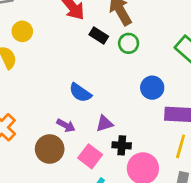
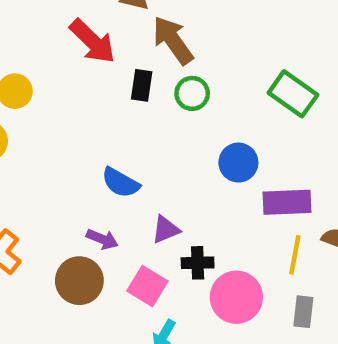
black rectangle: (99, 36) -> (142, 85), turned 72

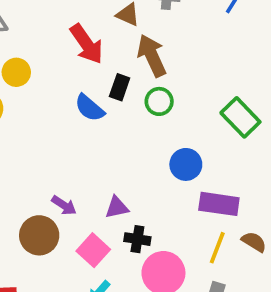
blue semicircle: (121, 183) -> (90, 108), moved

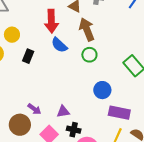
red arrow: (87, 44) -> (51, 21), turned 30
black rectangle: (120, 87) -> (28, 56), moved
blue semicircle: (90, 108) -> (59, 45), moved

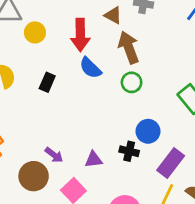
yellow circle: (12, 35) -> (35, 32), moved
purple rectangle: (119, 113) -> (171, 163), turned -65
black cross: (74, 130) -> (129, 151), moved

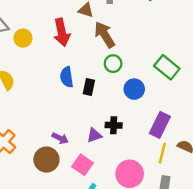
blue semicircle: (90, 68) -> (67, 77), moved, turned 48
black rectangle: (47, 82) -> (89, 87), moved
blue circle: (148, 131) -> (134, 89), moved
black cross: (129, 151) -> (114, 125), moved

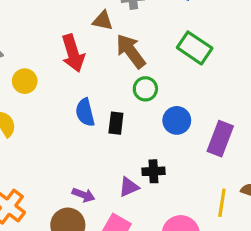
yellow circle: (23, 38) -> (25, 81), moved
green rectangle: (167, 67) -> (195, 48), moved
purple rectangle: (160, 125) -> (220, 139), moved

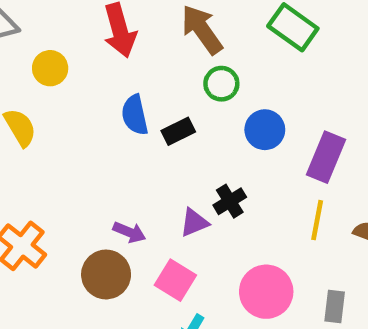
black rectangle: (116, 123) -> (178, 131), turned 55
black cross: (153, 171) -> (230, 201), turned -30
yellow line: (222, 203) -> (317, 220), moved

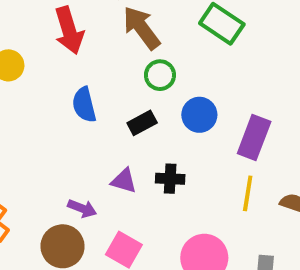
black rectangle: (178, 131) -> (142, 123), moved
black cross: (230, 201) -> (170, 179), turned 36
purple triangle: (194, 222) -> (124, 181), moved, turned 40

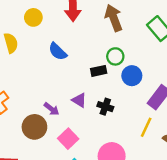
green circle: (160, 75) -> (115, 56), moved
blue semicircle: (84, 105) -> (58, 51), moved, turned -48

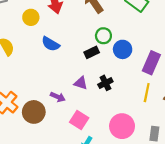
yellow circle: (33, 17) -> (31, 17), moved
black cross: (105, 107) -> (105, 83), turned -32
brown circle: (34, 127) -> (34, 112), moved

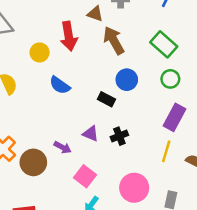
green circle: (103, 36) -> (170, 79), moved
blue circle: (123, 49) -> (127, 80), moved
black rectangle: (92, 52) -> (106, 99), turned 48

